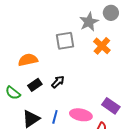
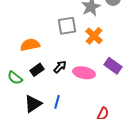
orange cross: (102, 46) -> (94, 36), moved
purple rectangle: (111, 106) -> (113, 66), moved
pink ellipse: (81, 115) -> (84, 73), moved

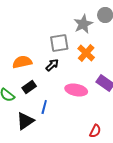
black arrow: (60, 67) -> (52, 65), moved
blue line: (57, 102) -> (44, 107), moved

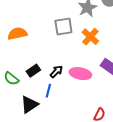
orange semicircle: (22, 62) -> (17, 34), moved
black arrow: (52, 65) -> (56, 72), moved

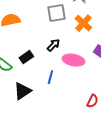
black arrow: (56, 72) -> (53, 45), moved
blue line: (48, 91) -> (50, 77), moved

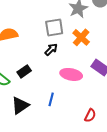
black arrow: (53, 45) -> (51, 49), moved
blue line: (50, 77) -> (51, 99), moved

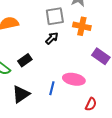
orange cross: (81, 37) -> (82, 26), turned -30
pink ellipse: (71, 74) -> (74, 79), moved

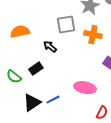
black arrow: (52, 38) -> (50, 47), moved, turned -96
blue line: (52, 88) -> (53, 100), moved, turned 48

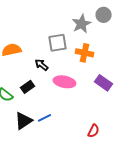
pink ellipse: (85, 88) -> (65, 82), moved

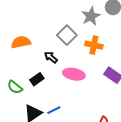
gray square: (58, 43) -> (67, 35), turned -36

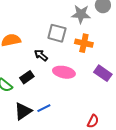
gray star: (91, 16) -> (81, 14), turned 30
gray square: (67, 35) -> (57, 33), turned -30

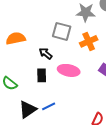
orange cross: (84, 43) -> (89, 41), turned -36
black rectangle: (27, 77) -> (42, 75), moved, turned -56

